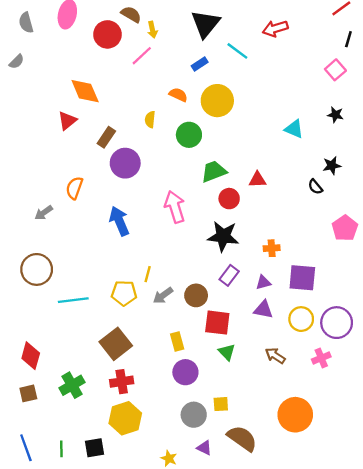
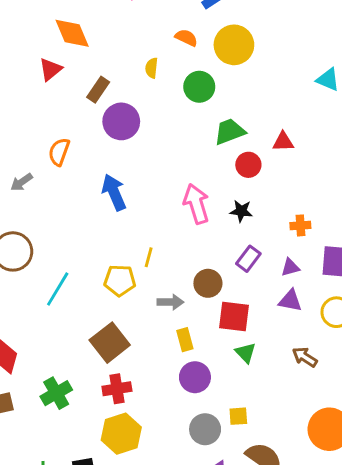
pink arrow: (175, 207) -> (196, 204), moved
black star: (223, 236) -> (241, 211), size x0.6
gray arrow: (163, 295) -> (170, 302), moved, turned -144
cyan line: (73, 300) -> (58, 289), turned -52

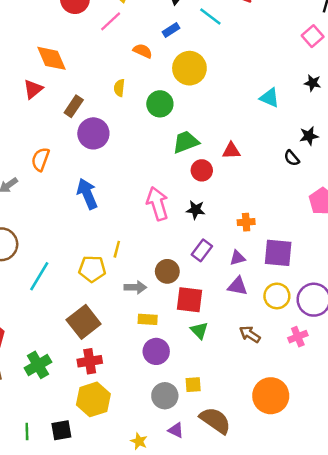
orange semicircle: (186, 38) -> (143, 51), moved
yellow rectangle: (185, 340) -> (148, 319), turned -72

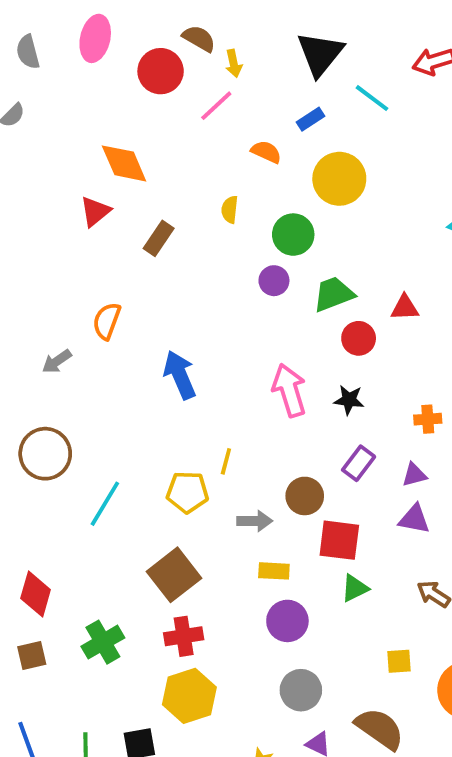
purple circle: (93, 133) -> (274, 281), moved, size x0.6
green triangle: (199, 330) -> (355, 588), turned 48
yellow square: (193, 385) -> (399, 661), moved

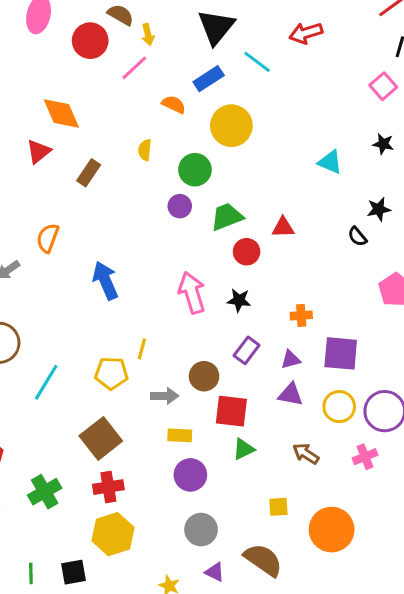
blue rectangle: (310, 119) -> (209, 79), size x1.4

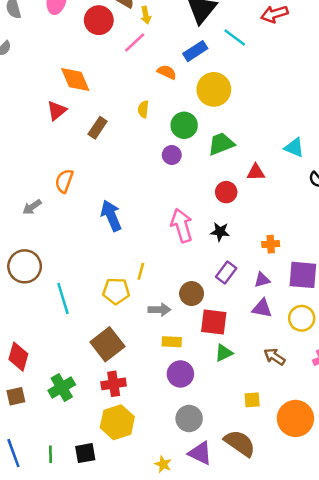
cyan triangle: (330, 162) -> (294, 148), moved
green trapezoid: (227, 217) -> (221, 144), moved
cyan line: (46, 382) -> (63, 298), turned -48
purple triangle: (215, 572) -> (200, 453), size x1.5

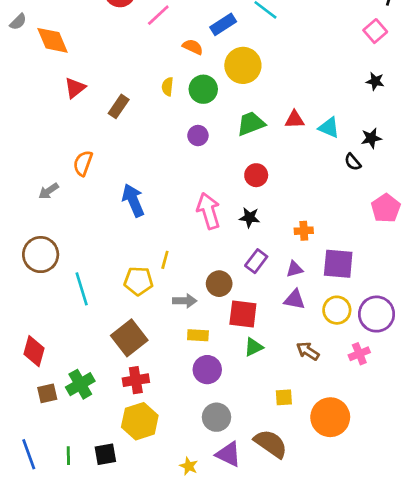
orange diamond: (75, 80) -> (52, 40), moved
green circle: (184, 125) -> (203, 89), moved
red triangle: (256, 172) -> (295, 120), moved
brown square: (16, 396) -> (47, 393), moved

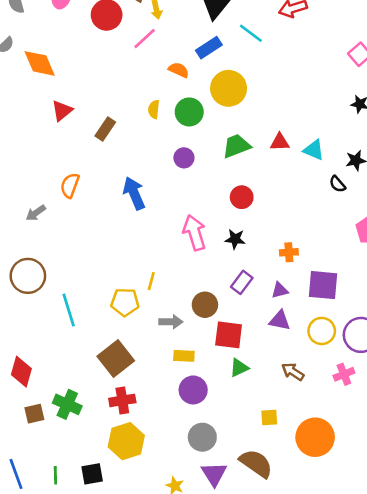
blue arrow: (133, 200) -> (134, 193), moved
green cross: (80, 384) -> (67, 404), turned -36
purple triangle: (228, 454) -> (214, 474), turned 32

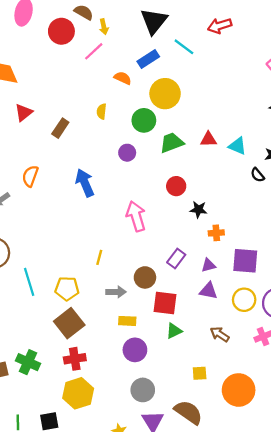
green circle: (189, 112) -> (144, 120), moved
black star: (235, 239) -> (198, 209), moved
yellow pentagon: (125, 302) -> (67, 289), moved

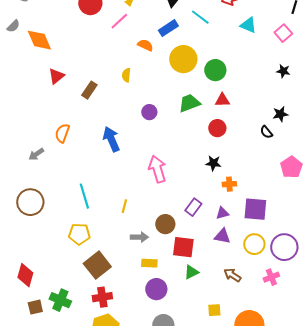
green circle: (144, 120) -> (215, 70), moved
cyan triangle: (237, 146) -> (248, 25), moved
red circle: (176, 186) -> (217, 128), moved
cyan line: (29, 282) -> (84, 196), moved
yellow pentagon: (67, 289) -> (79, 234), moved

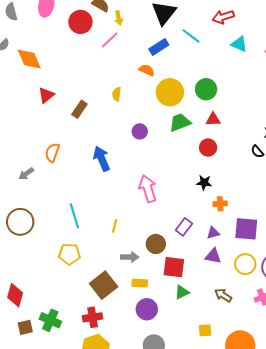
orange semicircle: (145, 45) -> (147, 70), moved
yellow circle: (183, 59) -> (170, 92), moved
brown square: (97, 265) -> (104, 285), moved

